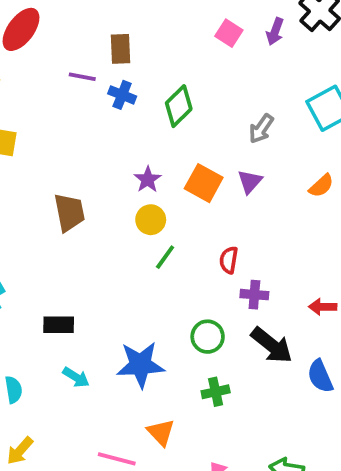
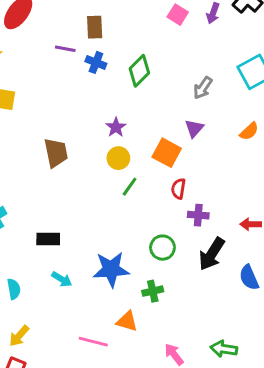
orange square: (204, 183) -> (167, 153), moved
black arrow: (272, 345) -> (212, 254), turned 84
green cross: (216, 392) -> (153, 291), moved
orange triangle: (161, 432) -> (127, 321), turned -30

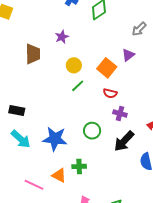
purple star: (116, 127) -> (62, 37), moved
red semicircle: (178, 189) -> (110, 93), turned -96
cyan arrow: (62, 279) -> (21, 139), size x1.5
green cross: (153, 291) -> (79, 166), moved

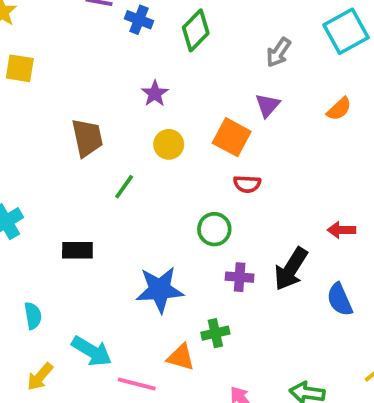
purple star: (62, 37) -> (155, 94), moved
green line: (78, 86) -> (124, 187), moved
purple cross: (120, 113) -> (240, 277), moved
green circle: (92, 131) -> (214, 229), moved
cyan arrow: (21, 139) -> (92, 351), moved

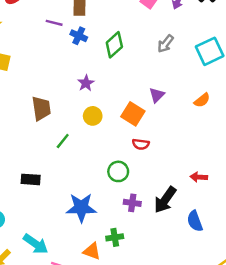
gray arrow: (278, 52) -> (166, 44), moved

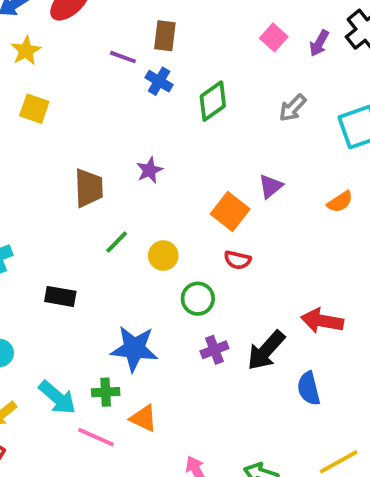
purple star: (86, 83) -> (150, 170), moved
yellow circle: (93, 116) -> (163, 256), moved
red arrow: (199, 177) -> (322, 321), size x1.5
purple cross: (132, 203) -> (214, 350), turned -35
green cross: (115, 237) -> (106, 392), moved

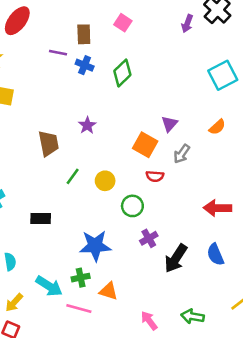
pink square: (274, 37) -> (123, 23), moved
gray arrow: (293, 108) -> (182, 154), moved
black arrow: (266, 350) -> (176, 258), moved

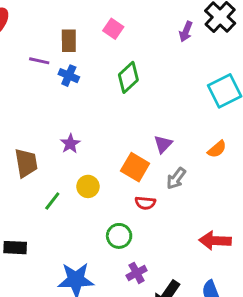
green diamond: (122, 73) -> (128, 77), moved
yellow circle: (105, 181) -> (88, 186), moved

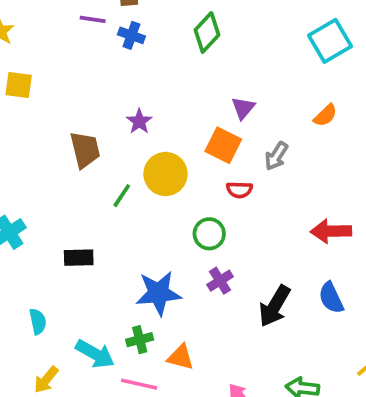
purple triangle: (163, 144) -> (243, 108), moved
yellow circle: (88, 186) -> (165, 174), size x1.5
purple cross: (137, 273) -> (220, 281), moved

